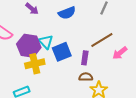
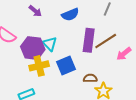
blue square: (62, 52) -> (66, 66), moved
purple rectangle: (85, 58) -> (89, 40), moved, size x1.6

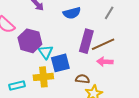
cyan triangle: (50, 44) -> (46, 52), moved
pink arrow: (124, 54) -> (105, 62), moved, turned 35
yellow cross: (39, 66) -> (43, 77), moved

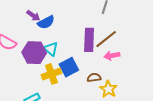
blue semicircle: (72, 13) -> (46, 22), moved
cyan triangle: (46, 52) -> (51, 49), moved
yellow cross: (43, 77) -> (51, 74), moved

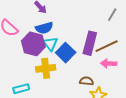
blue semicircle: (46, 22) -> (44, 28), moved
blue square: (69, 67) -> (66, 53), moved, turned -30

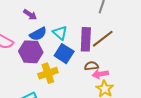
cyan triangle: (50, 44) -> (60, 33), moved
pink arrow: (109, 63) -> (100, 74), moved
brown semicircle: (86, 81) -> (91, 66), moved

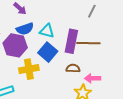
cyan triangle: (60, 33) -> (47, 31), turned -35
brown line: (103, 39) -> (88, 43), turned 30
pink arrow: (100, 74) -> (93, 78), moved

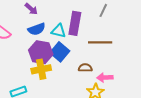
purple rectangle: (71, 41) -> (75, 23), moved
purple hexagon: (15, 45) -> (41, 52), moved

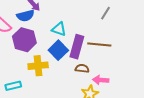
purple rectangle: (75, 23) -> (77, 47), moved
blue semicircle: (37, 29) -> (25, 16), moved
purple hexagon: (41, 52) -> (24, 40), moved

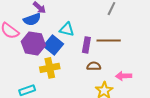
purple rectangle: (77, 47) -> (86, 45), size x0.7
blue square: (58, 50) -> (53, 45), moved
pink arrow: (101, 80) -> (124, 76), moved

